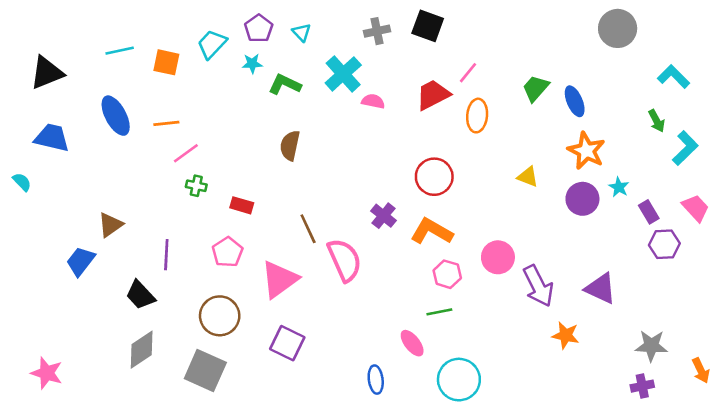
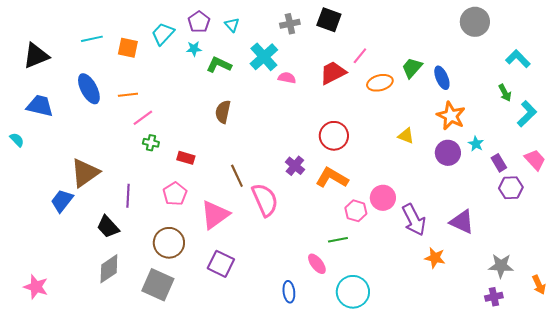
orange ellipse: (477, 116) -> (380, 83), moved, turned 70
brown triangle: (110, 225) -> (85, 173), size x1.5
pink hexagon: (447, 274) -> (356, 211), moved

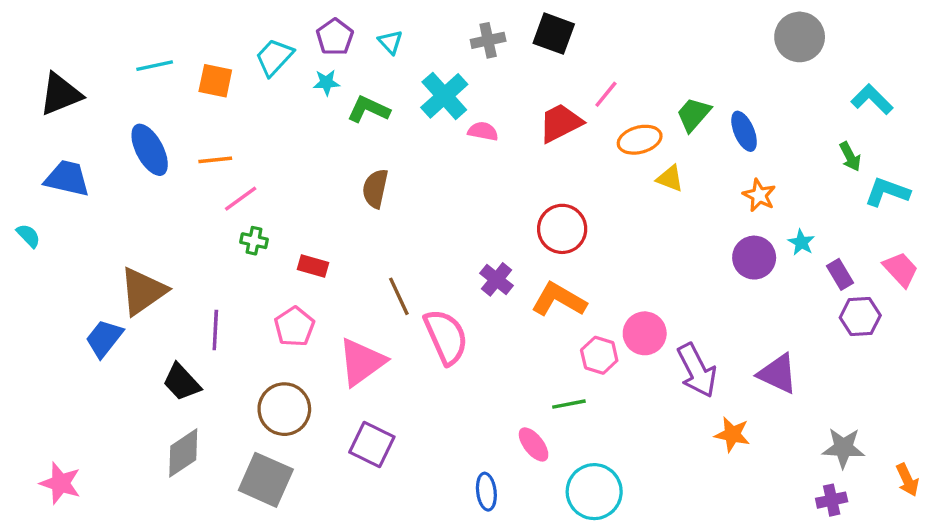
cyan L-shape: (527, 114) -> (887, 192), turned -116
orange star: (451, 116) -> (759, 195), size x0.7
yellow triangle: (406, 136) -> (670, 178), moved

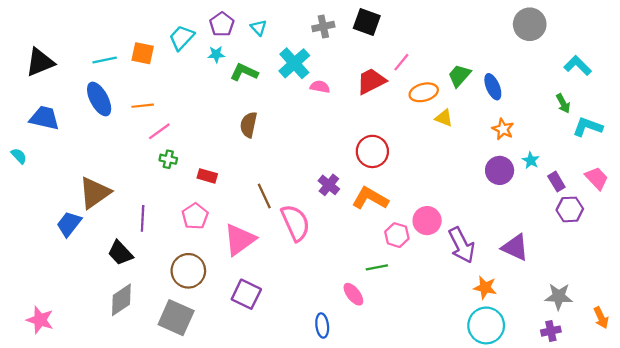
cyan line: (155, 66) -> (105, 60), moved
cyan circle: (594, 492) -> (486, 325), moved

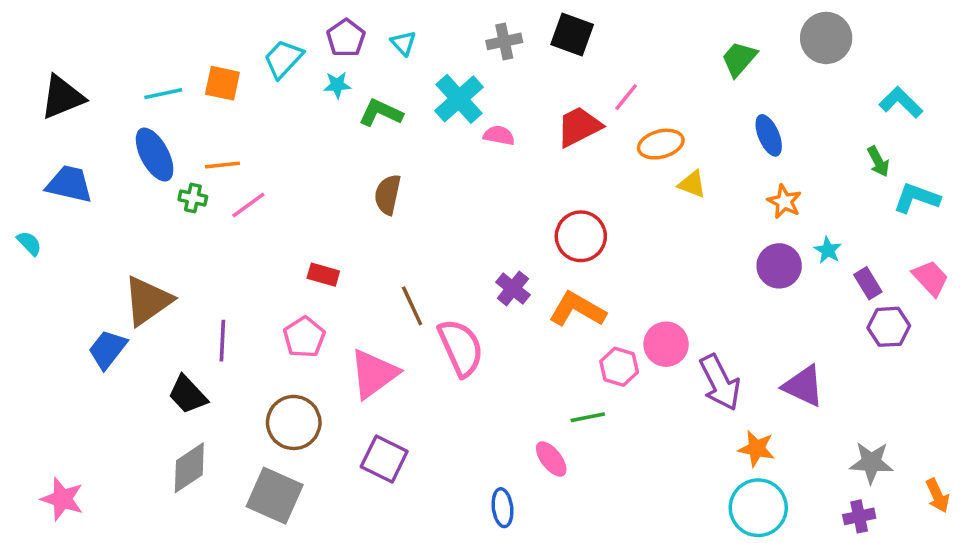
green trapezoid: (459, 76) -> (739, 59), moved
green cross: (168, 159) -> (193, 198), moved

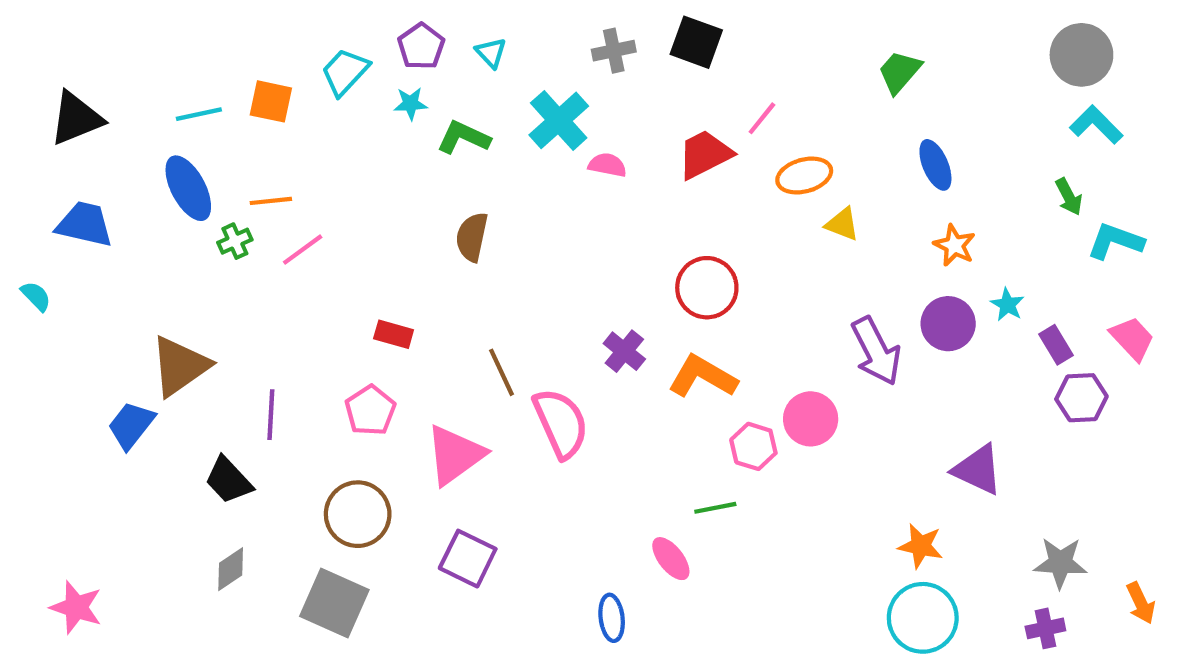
gray circle: (826, 38) -> (1081, 55), moved
green cross: (193, 198) -> (235, 241), turned -36
purple arrow: (720, 382) -> (876, 351), moved
gray diamond: (189, 468) -> (231, 569), size x0.7

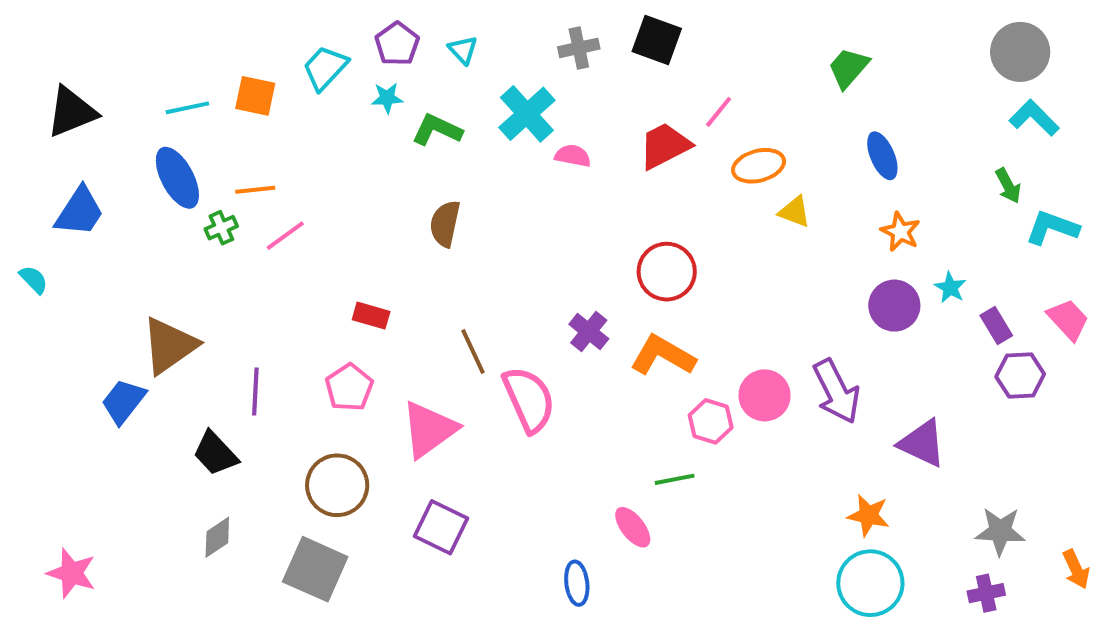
blue trapezoid: (85, 224) -> (80, 212), turned 110
purple arrow: (876, 351) -> (836, 391), moved

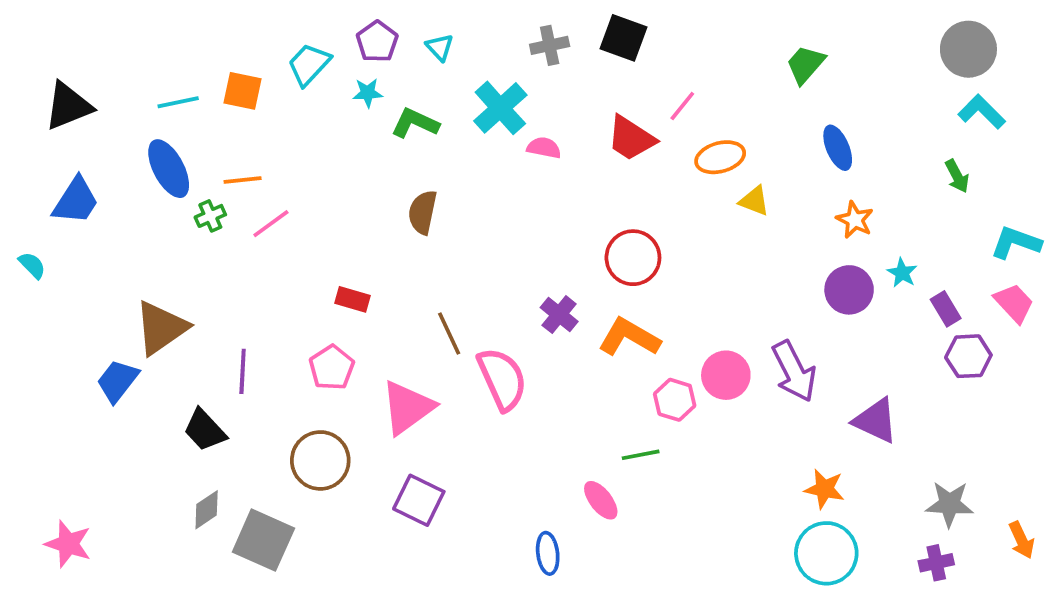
red trapezoid: (665, 146) -> (631, 138), turned -120
cyan L-shape: (1052, 228) -> (1016, 242), moved
gray square: (315, 569) -> (263, 540), moved

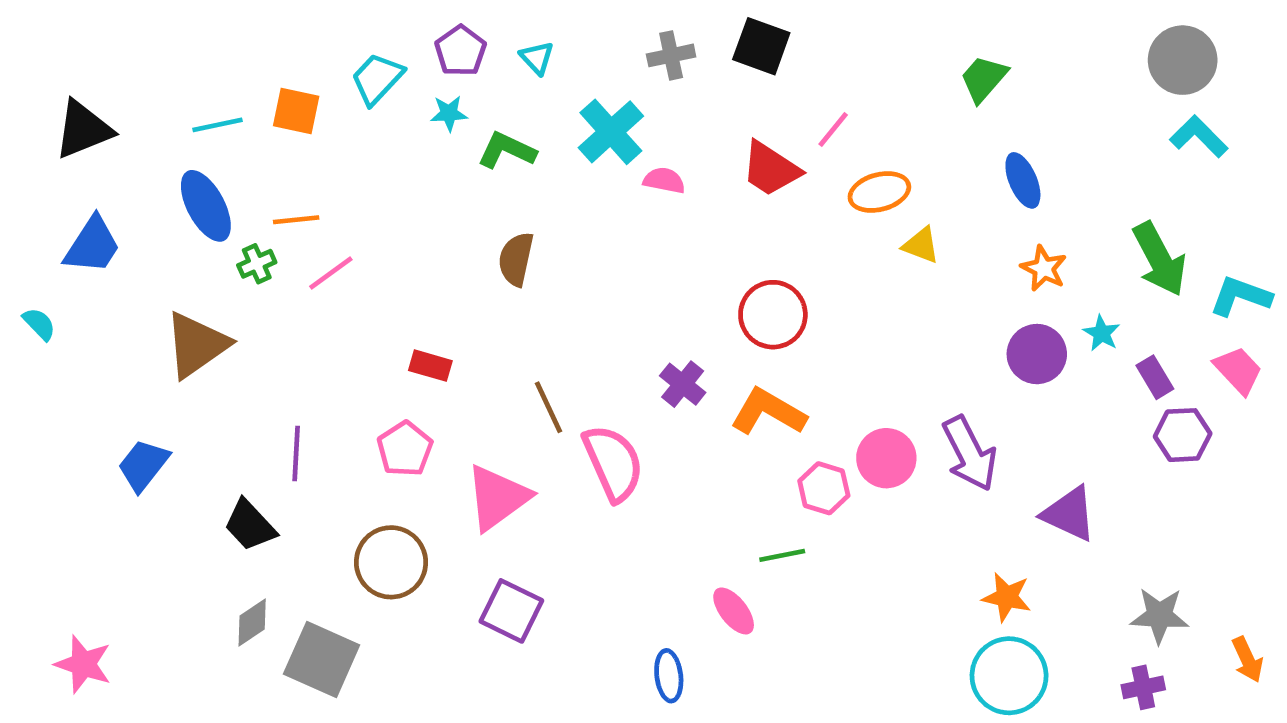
green arrow: (957, 176) -> (1159, 259), moved, size x1.8
brown triangle: (161, 328) -> (197, 345), moved

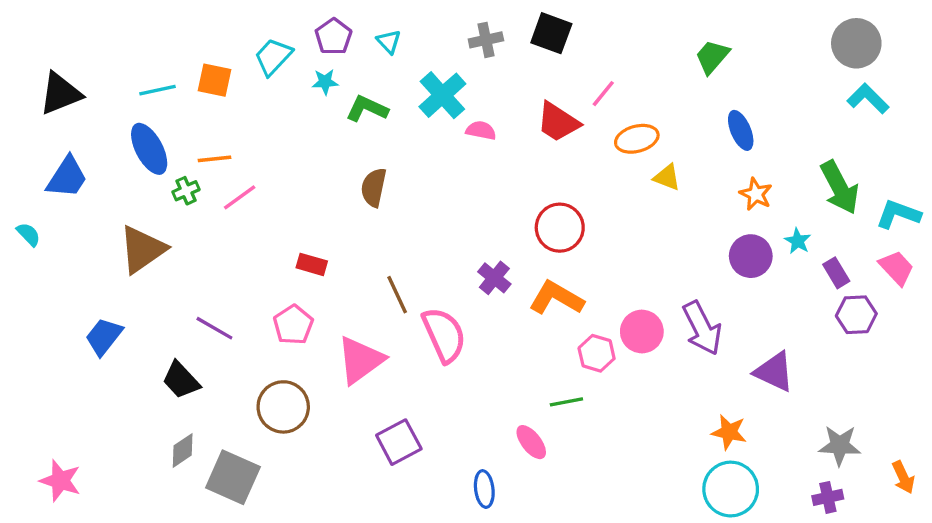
purple line: (296, 454) -> (214, 328), turned -63
purple square: (511, 611) -> (399, 442), moved, turned 36

